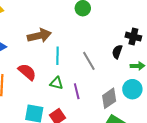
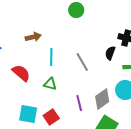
brown arrow: (39, 36) -> (33, 37), size x0.7
purple line: (77, 91) -> (79, 103), moved

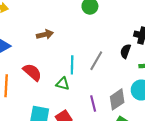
cyan line: (51, 57) -> (72, 65), moved
gray line: (82, 62) -> (96, 61), turned 60

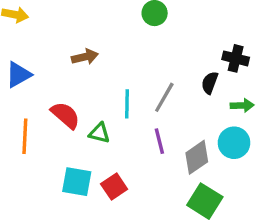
green triangle: (63, 84) -> (99, 133), moved
purple line: (93, 104) -> (159, 141), moved

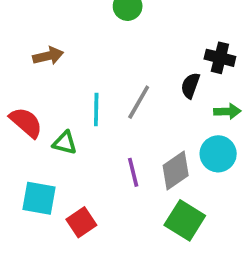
purple line: (159, 141) -> (133, 172), moved
red square: (114, 186) -> (81, 222), moved

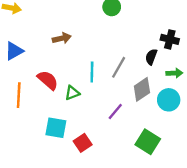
green triangle: (65, 143) -> (72, 93), turned -35
gray diamond: (176, 170) -> (142, 89), moved
purple line: (133, 172) -> (115, 111), turned 54

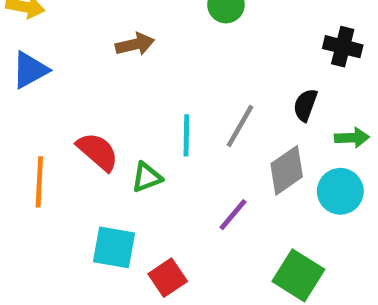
brown arrow: (62, 38) -> (135, 44), moved
black cross: (170, 39) -> (343, 47), moved
blue triangle: (14, 51) -> (30, 70), moved

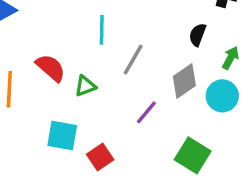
gray line: (240, 126) -> (133, 60), moved
cyan line: (186, 135) -> (102, 30), moved
green arrow: (352, 138) -> (231, 58), turned -60

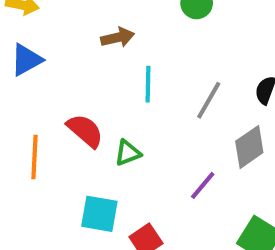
gray line: (133, 60) -> (209, 100), moved

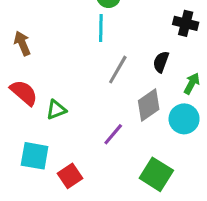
brown arrow: (118, 37) -> (22, 43), moved, turned -100
cyan line: (148, 84) -> (101, 28), moved

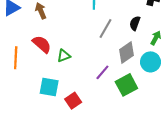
green square: (156, 174) -> (126, 85), moved, turned 30

